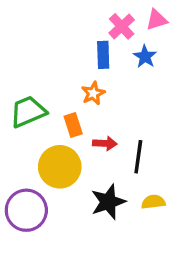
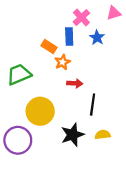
pink triangle: (157, 20) -> (114, 13), moved
orange rectangle: (73, 125) -> (49, 47), moved, turned -40
red arrow: (105, 143) -> (75, 83), moved

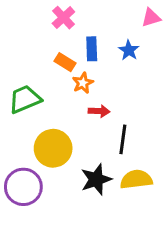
pink cross: (81, 17) -> (63, 18), moved
yellow semicircle: (103, 135) -> (136, 179), size x1.5

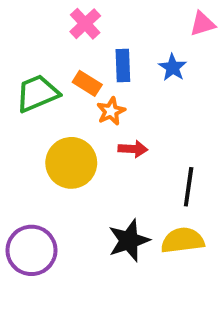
green trapezoid: (25, 99) -> (37, 93), moved
black line: (123, 139) -> (189, 187), moved
yellow circle: (53, 148) -> (71, 163), moved

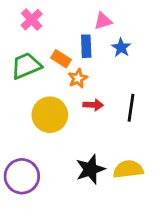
pink cross: (85, 24) -> (32, 20), moved
pink triangle: (202, 24) -> (103, 21), moved
black line: (189, 187) -> (131, 108), moved

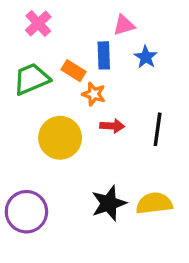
orange star: (78, 78) -> (94, 94), turned -30

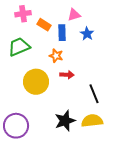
pink cross: (38, 23) -> (23, 14), turned 35
orange rectangle: (73, 71) -> (44, 25), moved
black line: (158, 129) -> (94, 94), moved, turned -30

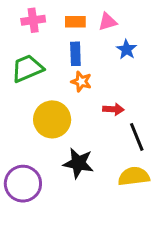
orange rectangle: (44, 25) -> (75, 22), moved, turned -32
blue rectangle: (62, 33) -> (75, 54), moved
red arrow: (67, 75) -> (113, 109), moved
black star: (65, 121) -> (78, 163), moved, turned 30

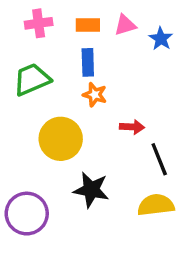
blue star: (126, 49) -> (161, 39), moved

